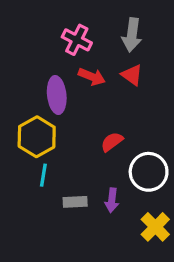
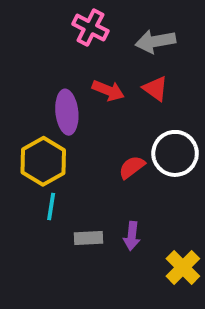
gray arrow: (132, 35) -> (155, 41), turned 72
pink cross: (77, 40) -> (90, 28), moved
white circle: (149, 172) -> (175, 153), moved

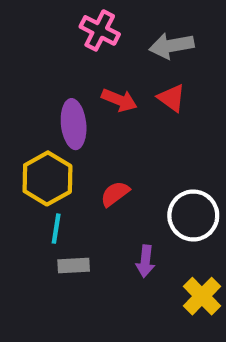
white circle: (175, 153) -> (193, 215), moved
red semicircle: (132, 167) -> (115, 194), moved
gray rectangle: (88, 238) -> (74, 266), moved

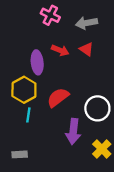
red semicircle: (115, 194) -> (58, 97), size x1.5
purple arrow: (145, 261) -> (73, 131), size x1.6
gray rectangle: (74, 266) -> (20, 154), moved

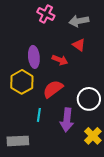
red arrow: (60, 50) -> (60, 60), moved
cyan line: (28, 115) -> (39, 115), moved
gray rectangle: (20, 154) -> (18, 141), size x1.5

